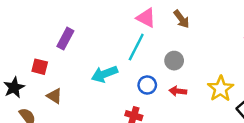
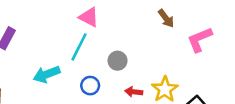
brown arrow: (181, 19) -> (166, 18), moved
red arrow: (178, 91) -> (134, 92), moved

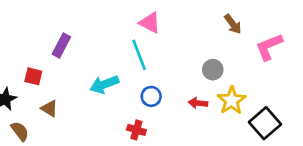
cyan line: (79, 47) -> (139, 55), turned -48
gray circle: (118, 61) -> (213, 70), moved

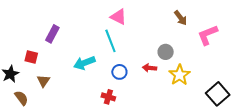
red arrow: (198, 103) -> (150, 68), moved
brown triangle: (49, 108) -> (43, 81), turned 32
black square: (265, 123) -> (218, 94), moved

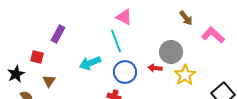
pink L-shape: (208, 35) -> (213, 35), turned 65
gray circle: (166, 52) -> (171, 52), size x1.5
blue circle: (119, 72) -> (125, 72), size x1.5

